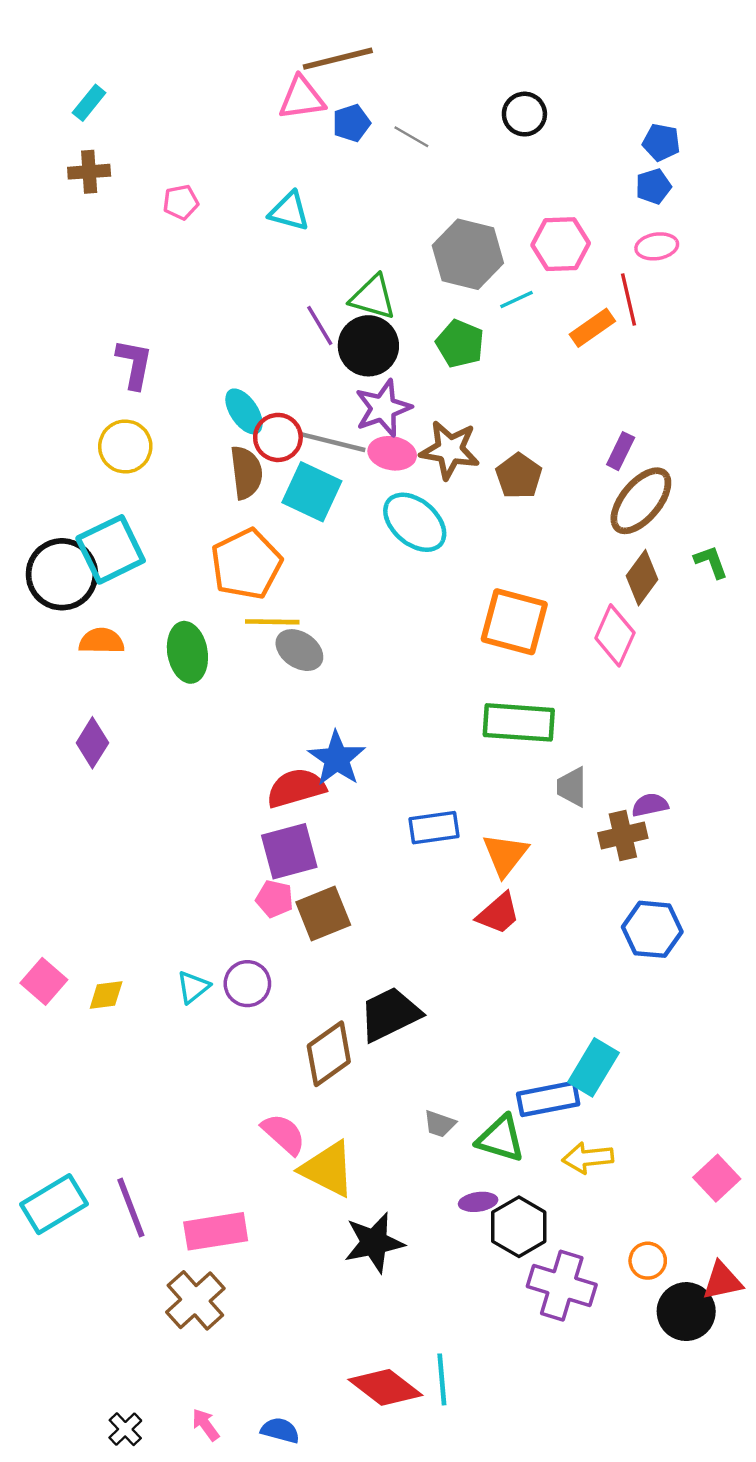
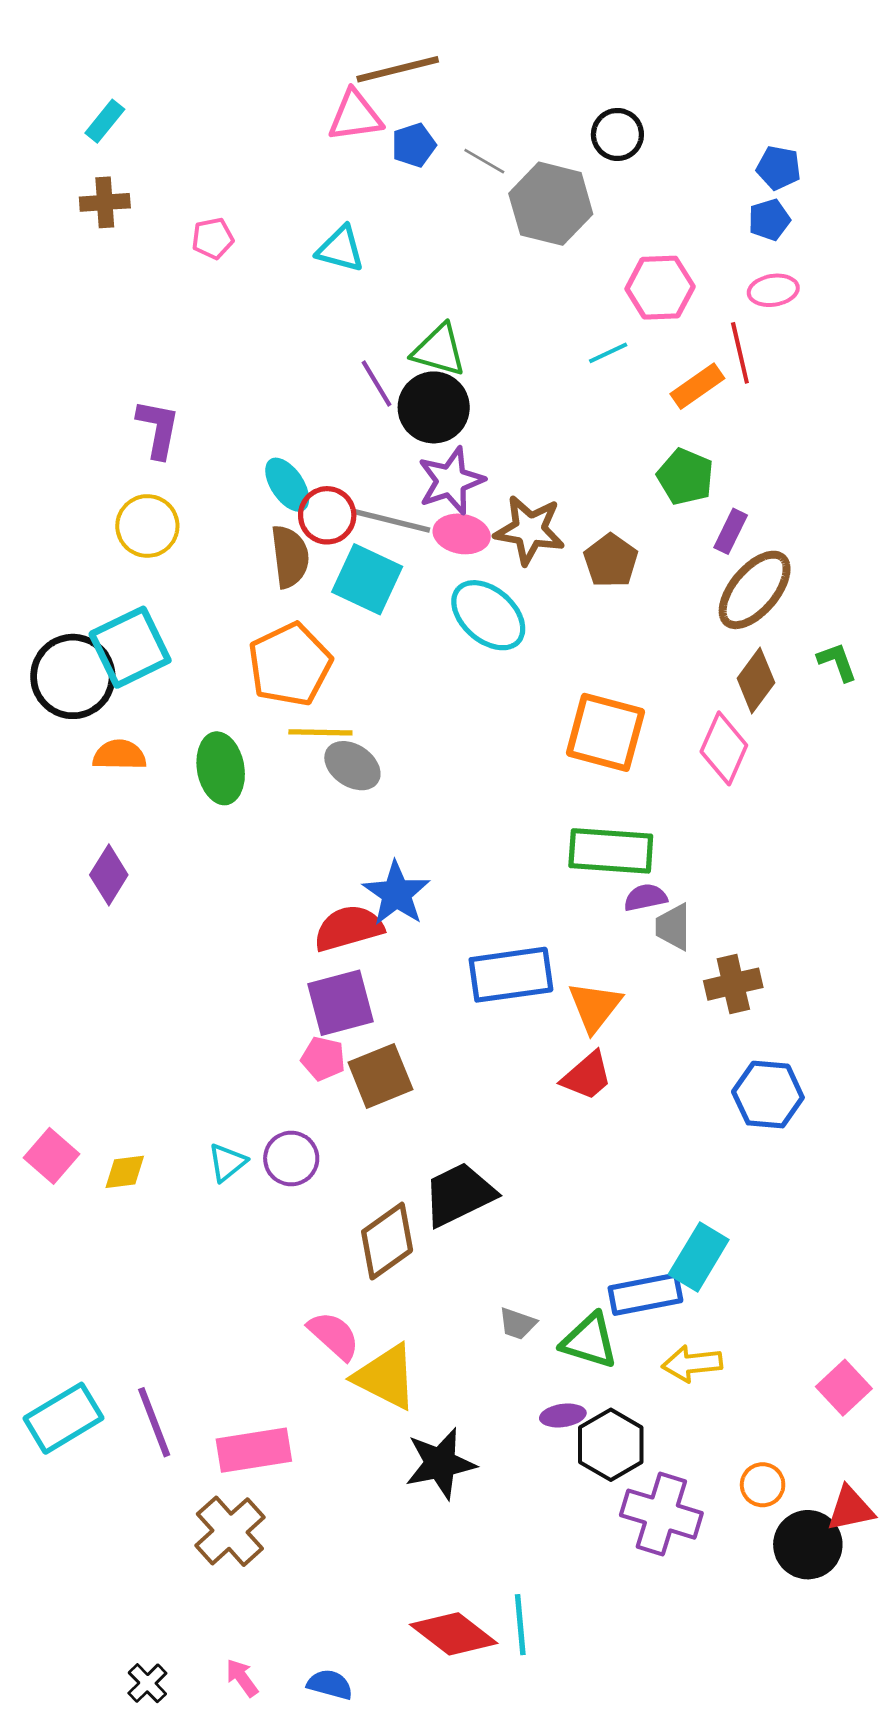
gray hexagon: (468, 254) -> (551, 204), moved
green pentagon: (460, 344) -> (685, 477), moved
purple semicircle: (650, 805) -> (645, 897), moved
blue rectangle: (434, 828) -> (511, 975), size x1.4

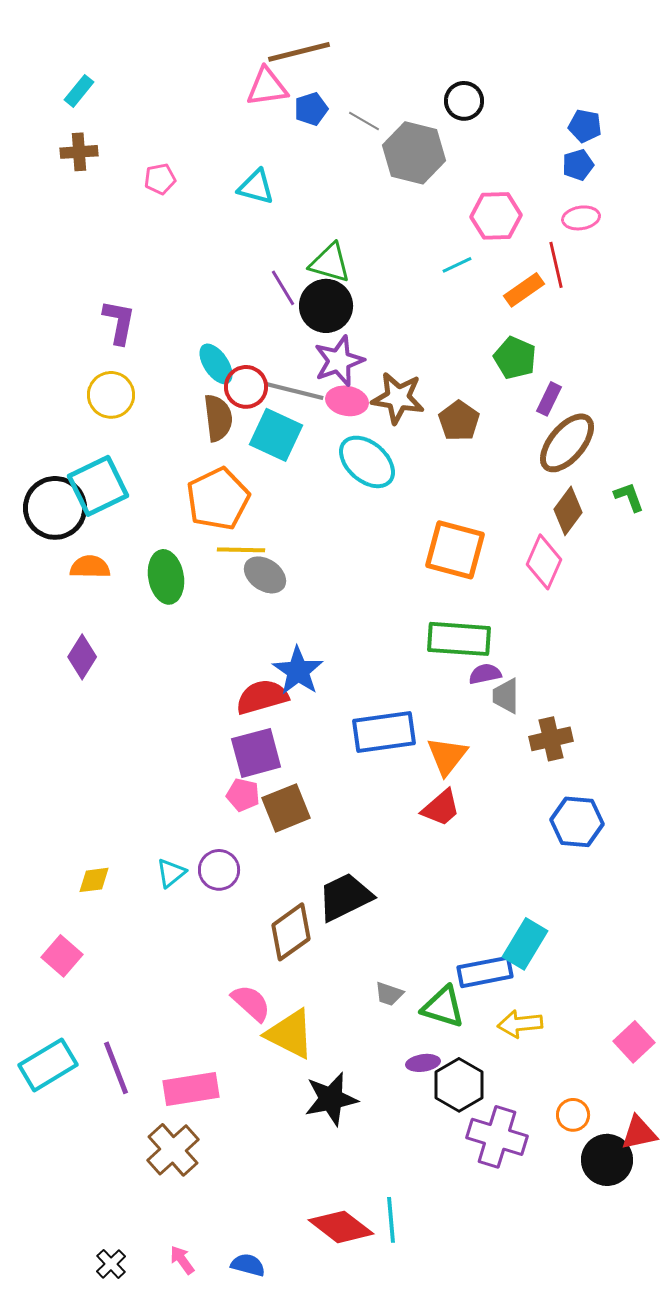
pink square: (52, 1156) -> (62, 956), moved

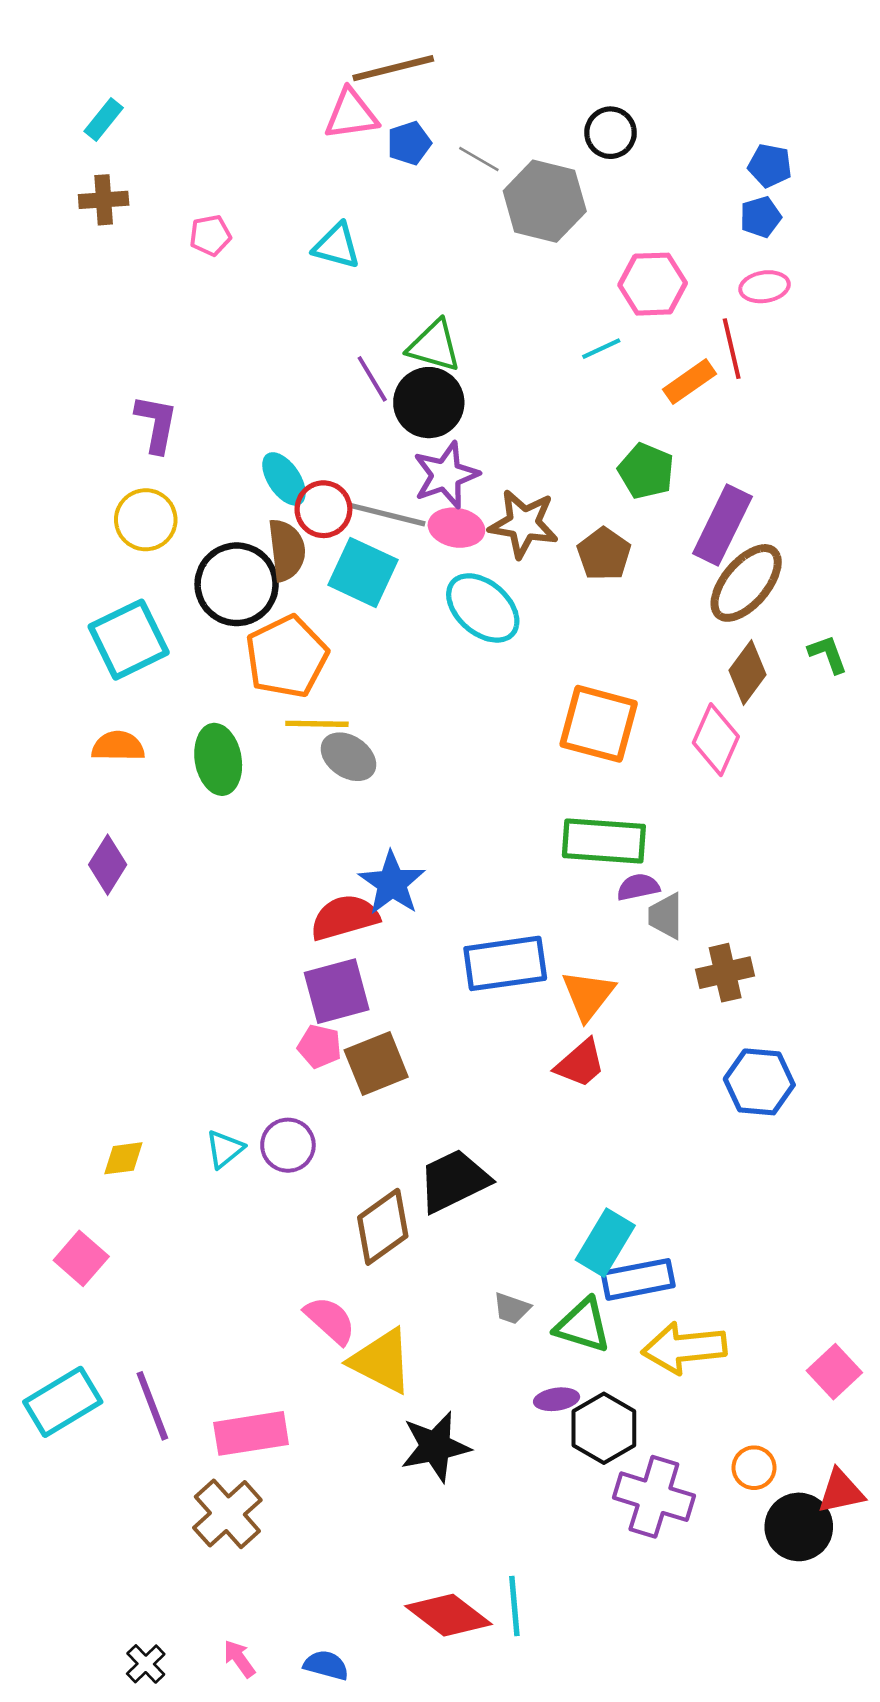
green pentagon: (515, 358) -> (646, 471), moved
purple rectangle: (549, 399) -> (722, 525), size x1.8
black circle: (55, 508) -> (237, 584), moved
cyan rectangle: (525, 944) -> (605, 1243), moved
yellow arrow: (520, 1024) -> (684, 1348), size x1.4

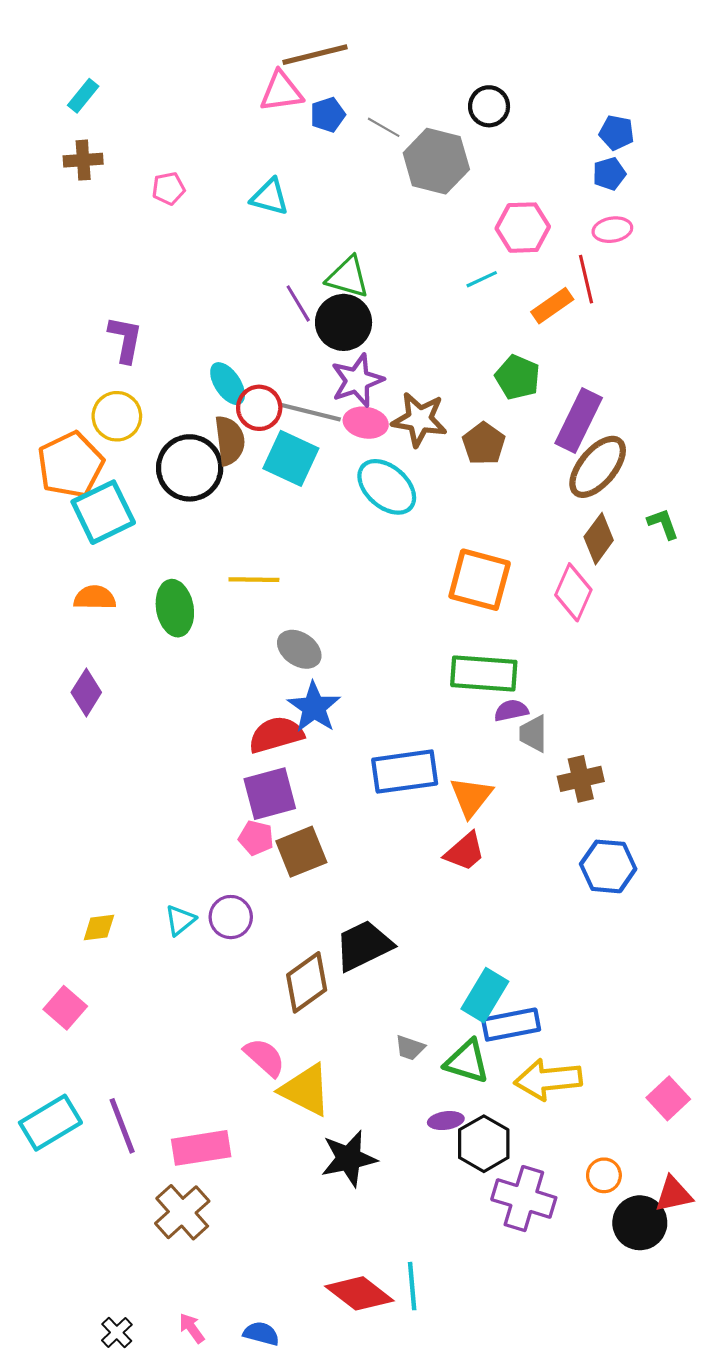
orange pentagon: (287, 657) -> (70, 465), moved
gray ellipse: (348, 757) -> (299, 649), moved

